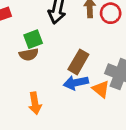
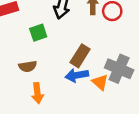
brown semicircle: (29, 54) -> (28, 66), moved

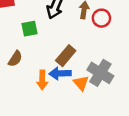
brown semicircle: (28, 66) -> (15, 59), turned -56
orange arrow: (37, 93) -> (42, 80), moved

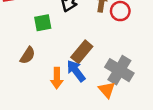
blue arrow: (60, 73) -> (76, 71), turned 55
orange triangle: (81, 83) -> (107, 90), moved

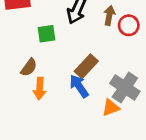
orange arrow: (57, 78) -> (40, 89), moved
orange triangle: (107, 90) -> (111, 108), turned 48

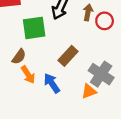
green square: (47, 34) -> (34, 28), size x1.5
blue arrow: (79, 86) -> (52, 83), moved
orange arrow: (40, 89) -> (28, 75), turned -36

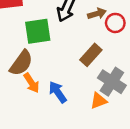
brown arrow: (88, 12) -> (97, 14), turned 63
brown rectangle: (68, 56) -> (91, 55), moved
brown semicircle: (19, 57) -> (21, 63), size x1.5

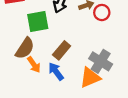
brown rectangle: (91, 55) -> (62, 50), moved
orange triangle: (99, 101) -> (90, 77), size x1.5

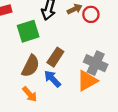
brown semicircle: (25, 48) -> (31, 66), moved
orange arrow: (34, 65) -> (30, 94), moved

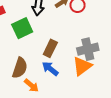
gray cross: (96, 63) -> (88, 49), turned -30
brown semicircle: (31, 66) -> (20, 68), moved

